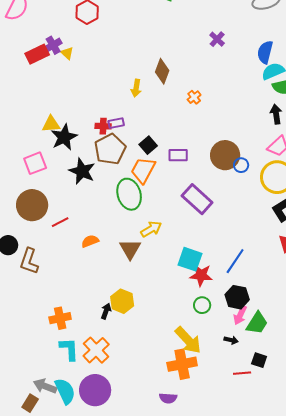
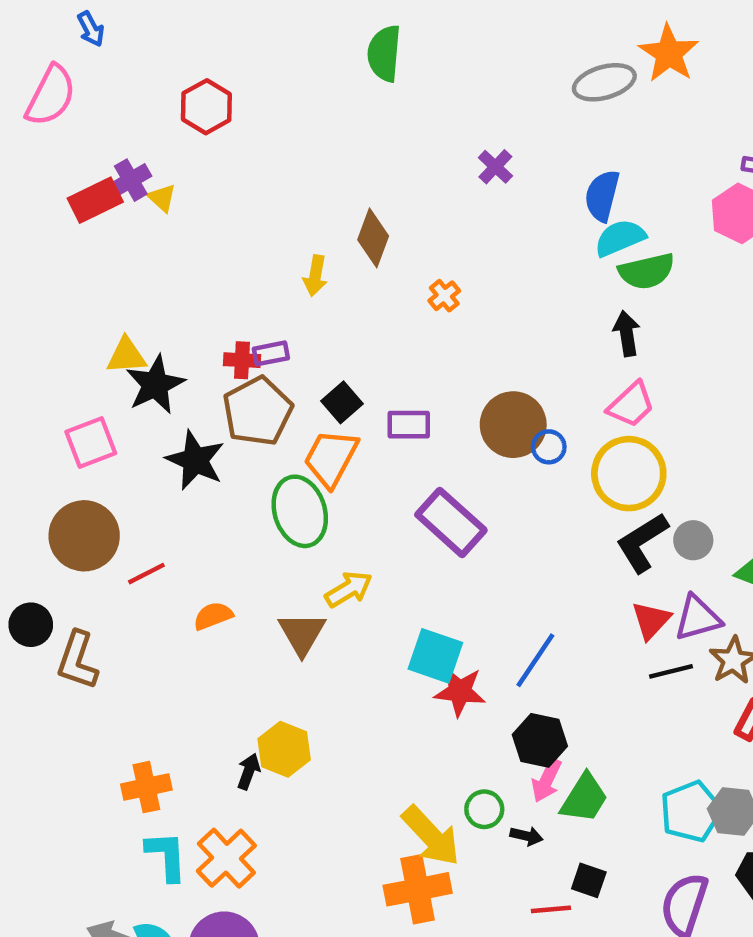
green circle: (202, 305) -> (484, 809), moved

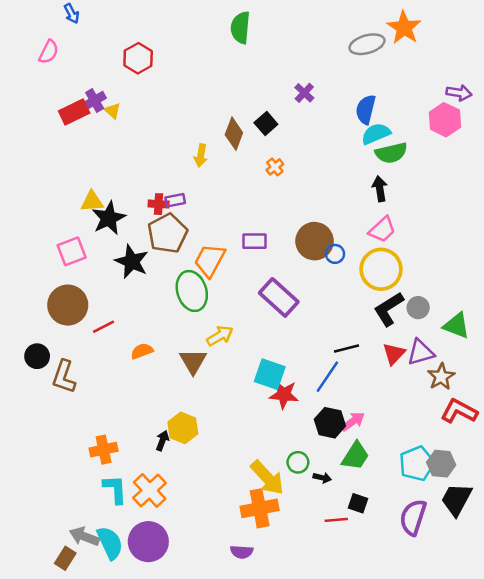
pink semicircle: (51, 96) -> (49, 52), size x0.7
black square: (342, 402) -> (266, 123), moved
black line: (671, 671) -> (346, 349), moved
pink arrow: (547, 780) -> (353, 421), moved, turned -150

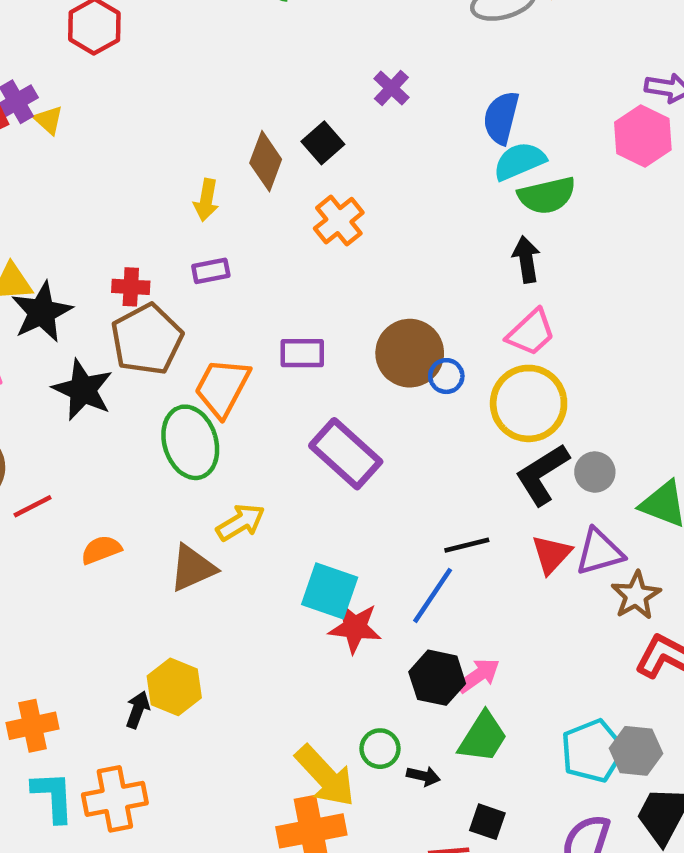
orange cross: (275, 167) -> (339, 221), size x1.5
purple rectangle: (175, 200) -> (211, 271), moved
brown triangle: (193, 361) -> (193, 568), turned 36
orange cross: (150, 490) -> (115, 799), turned 32

